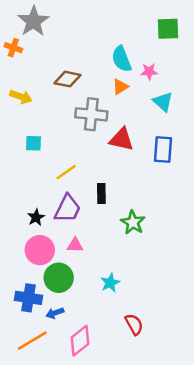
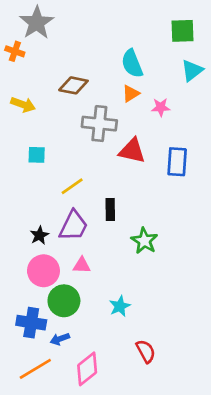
pink star: (149, 72) -> (161, 107), moved
cyan triangle: (163, 102) -> (192, 70), moved, turned 40

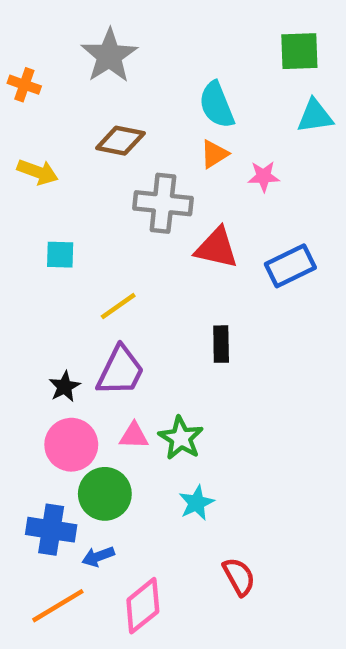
gray star: (37, 23) -> (109, 56), moved
cyan triangle: (192, 70) -> (315, 116), turned 30
blue rectangle: (177, 162) -> (290, 266), turned 60
black rectangle: (110, 209) -> (221, 344), moved
green star: (144, 241) -> (181, 438), moved

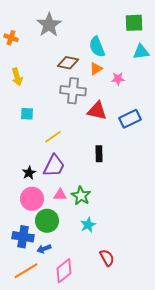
brown diamond: (120, 141) -> (68, 63), moved
yellow arrow: (38, 172) -> (17, 77), turned 54

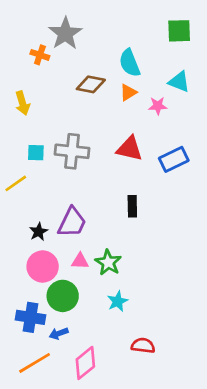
orange cross: (11, 38) -> (40, 55), moved
cyan triangle: (141, 52) -> (179, 82), moved, turned 30
gray cross: (73, 91) -> (72, 151), moved
yellow line: (53, 137) -> (16, 183), moved
red semicircle: (107, 258) -> (143, 346), turned -54

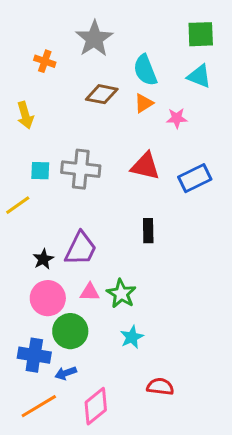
gray star: (65, 33) -> (94, 39), moved
cyan triangle: (179, 82) -> (199, 76), moved

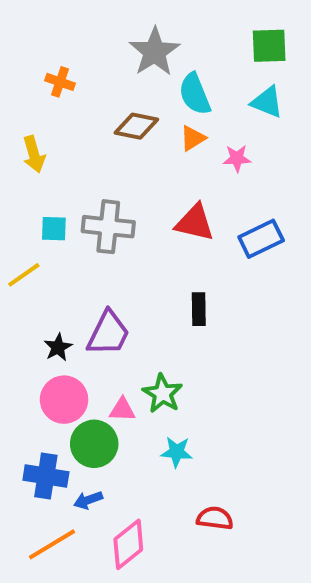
gray star: (94, 39) -> (154, 52), moved
pink triangle: (90, 292) -> (122, 410), moved
cyan star: (132, 337) -> (177, 452), turned 30

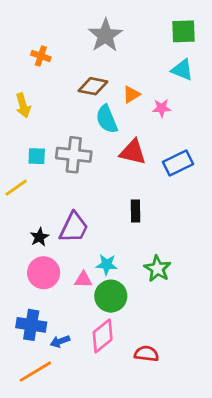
cyan semicircle: (195, 94) -> (107, 119), moved
green star: (163, 394) -> (157, 269), moved
green circle: (94, 444) -> (111, 296), moved
cyan star: (177, 452) -> (107, 265), moved
pink diamond: (128, 544) -> (103, 336), moved

